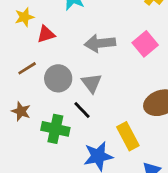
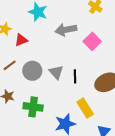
gray arrow: (100, 43) -> (66, 30), moved
black line: (82, 110) -> (75, 76), moved, turned 48

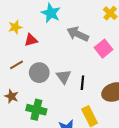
gray arrow: (66, 30) -> (78, 34), turned 30

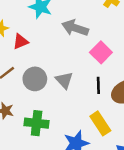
pink square: (103, 49) -> (101, 52), moved
black line: (82, 83) -> (98, 85), moved

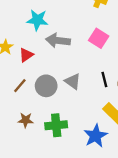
gray arrow: (75, 28) -> (58, 40), moved
pink square: (101, 52) -> (99, 38), moved

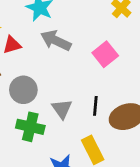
gray triangle: (73, 81) -> (62, 109), moved
green cross: (56, 125) -> (30, 127), moved

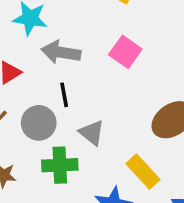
black line: (95, 106) -> (64, 95), moved

